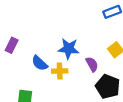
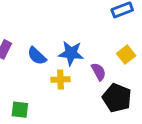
blue semicircle: (40, 63) -> (37, 56), moved

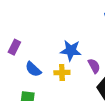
blue semicircle: (37, 56) -> (33, 69), moved

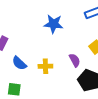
blue star: (71, 50) -> (53, 24), moved

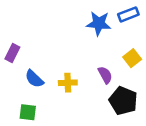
blue star: (53, 24) -> (99, 23), moved

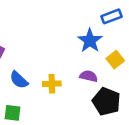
blue star: (99, 23) -> (90, 41), moved, turned 30
purple semicircle: (105, 75) -> (89, 76), turned -48

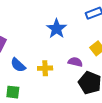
blue star: (90, 41) -> (57, 29), moved

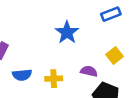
blue semicircle: (18, 65) -> (22, 75), turned -49

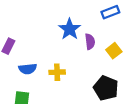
purple semicircle: (89, 71) -> (90, 42), moved, turned 70

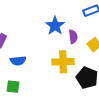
yellow cross: (57, 72) -> (63, 62), moved, size x1.5

